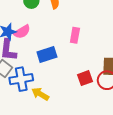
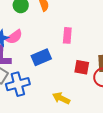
red square: (85, 78) -> (82, 67), moved, turned 35
yellow arrow: (40, 94) -> (61, 98), moved

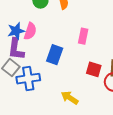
pink semicircle: (14, 37) -> (30, 31), turned -42
blue rectangle: (41, 57) -> (55, 55), turned -54

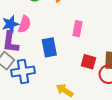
blue rectangle: (55, 55) -> (49, 47), turned -30

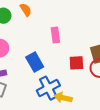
blue cross: (23, 72) -> (48, 88), moved

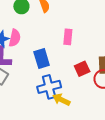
red square: (76, 63) -> (82, 69), turned -35

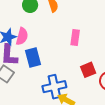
blue rectangle: (42, 58) -> (33, 57), moved

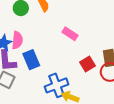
pink rectangle: (75, 37) -> (70, 34), turned -56

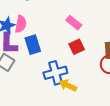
red square: (88, 64) -> (77, 47), moved

